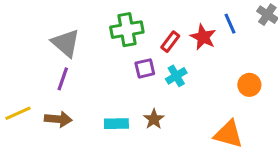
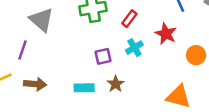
red star: (203, 37) -> (166, 34), moved
purple square: (145, 68) -> (103, 56), moved
purple line: (63, 79) -> (23, 50), moved

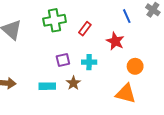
cyan cross: (134, 48) -> (89, 62), moved, turned 32
orange circle: (196, 55) -> (135, 66), moved

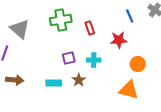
red rectangle: (85, 29) -> (90, 28), turned -56
red star: (115, 41) -> (119, 40), turned -30

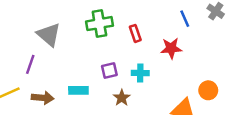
orange circle: (138, 64) -> (208, 90), moved
cyan rectangle: (54, 83) -> (78, 90), moved

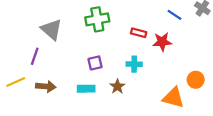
blue line: (185, 19) -> (174, 15), turned -32
red rectangle: (135, 33) -> (139, 33), moved, turned -56
purple square: (109, 71) -> (95, 63), moved
cyan rectangle: (78, 90) -> (86, 89), moved

